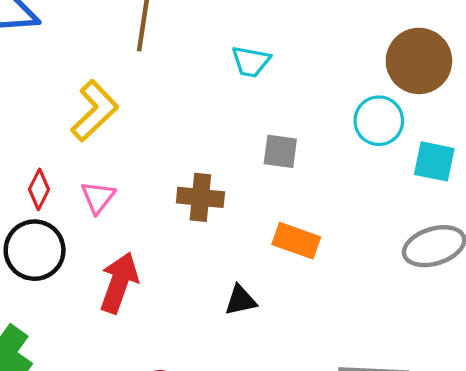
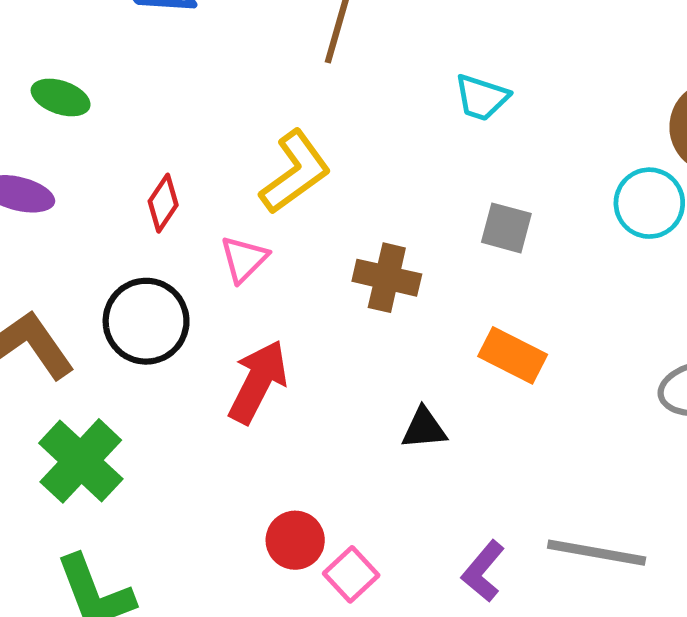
yellow L-shape: (94, 111) -> (295, 172), moved
red diamond: (39, 189) -> (163, 203), moved

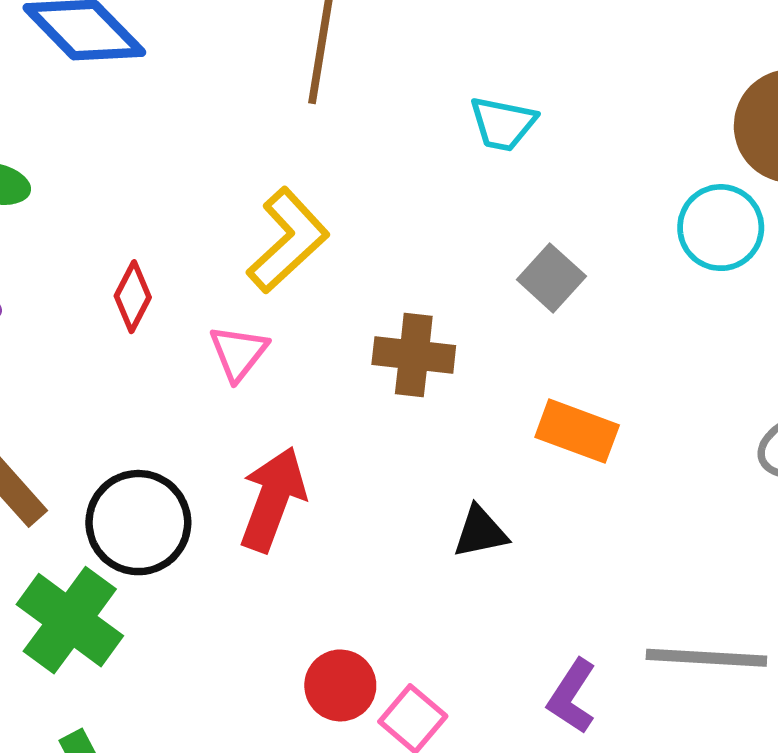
gray square: (506, 228) -> (551, 278), turned 34
black circle: (146, 321) -> (138, 523), moved

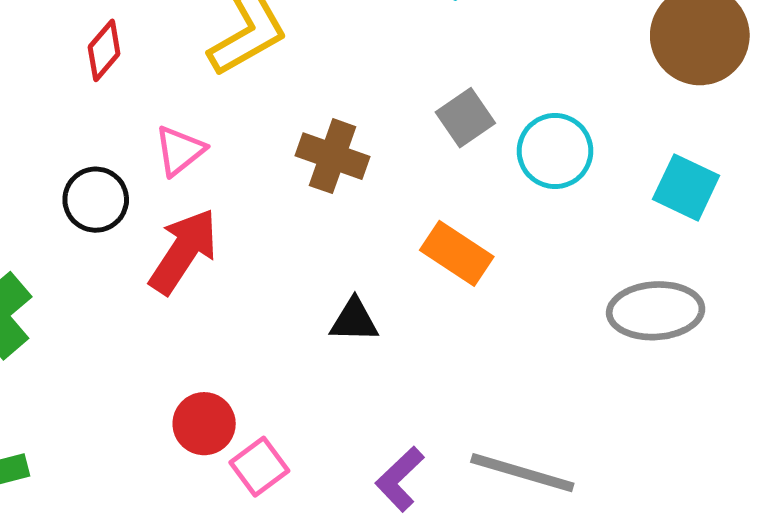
cyan circle: (721, 228) -> (555, 151), moved
pink triangle: (238, 353) -> (180, 151), moved
black circle: (138, 523) -> (96, 200), moved, size x0.7

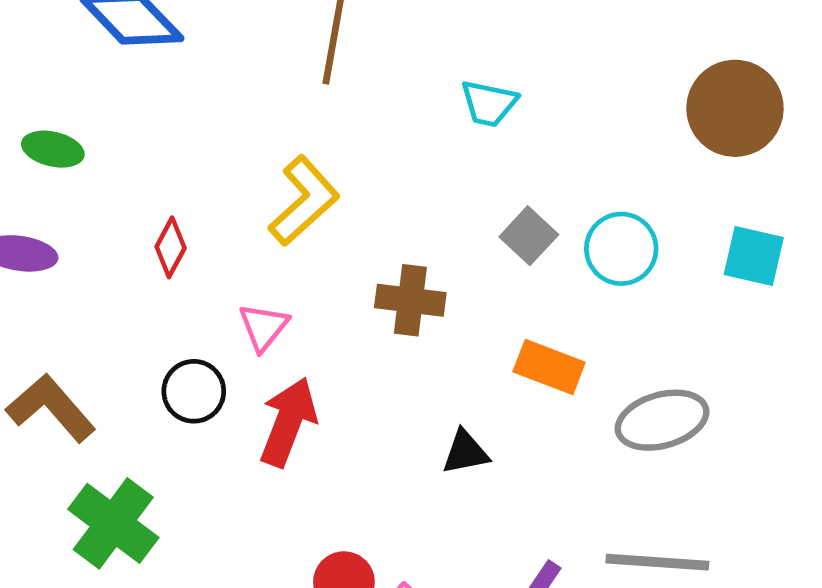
gray ellipse: (656, 311) -> (662, 420), moved

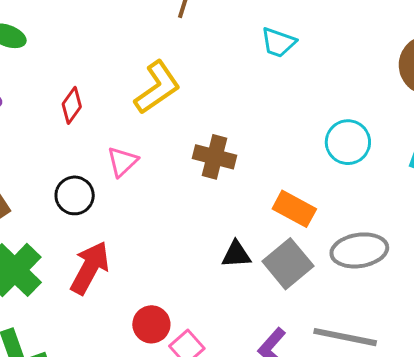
gray square: (529, 236) -> (288, 264), moved, size x1.4
red arrow: (288, 422) -> (90, 268), moved

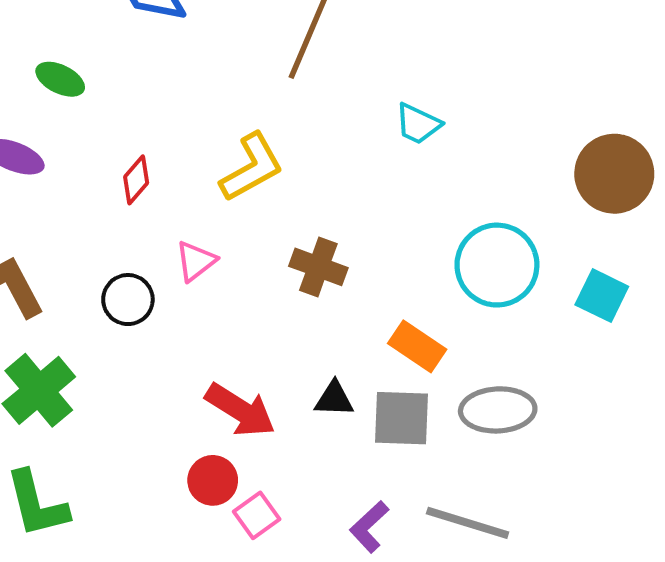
cyan circle: (348, 142) -> (497, 265), size x1.4
gray square: (288, 264) -> (401, 418), turned 36
red arrow: (90, 268) -> (240, 410), moved, turned 88

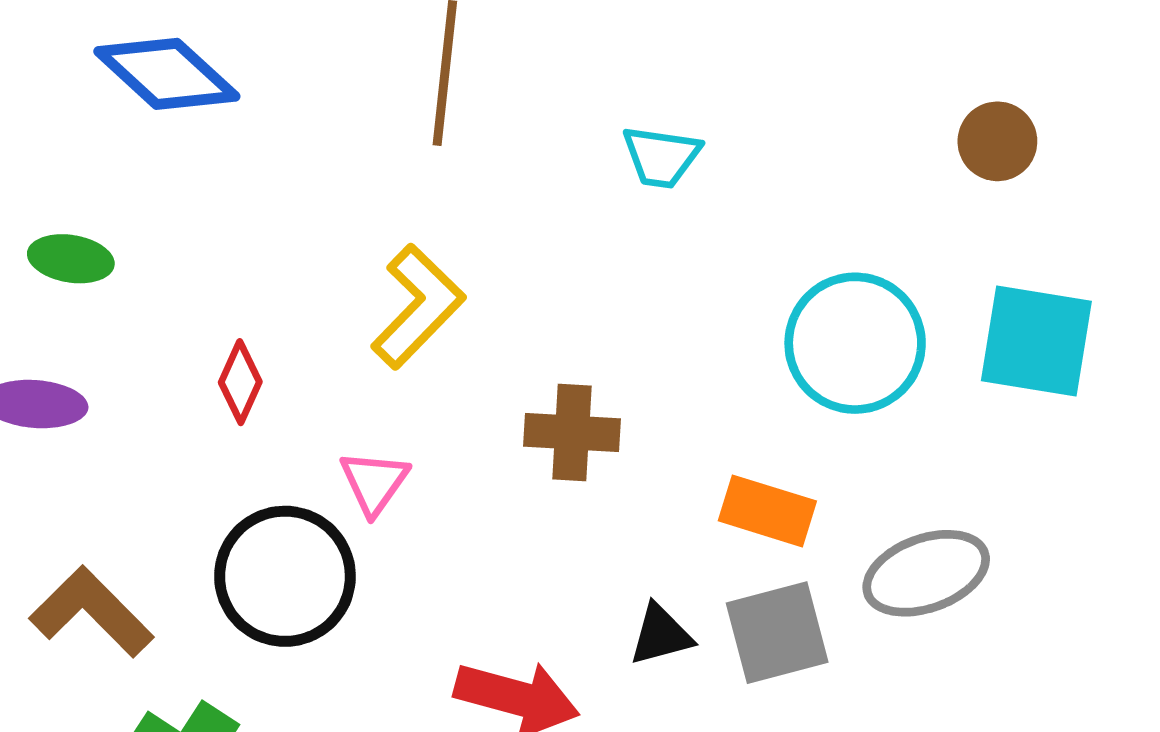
brown circle: (614, 174) -> (997, 141), size x0.6
cyan square: (602, 296) -> (1036, 341), size x1.4
black circle: (128, 300) -> (285, 576), size x1.6

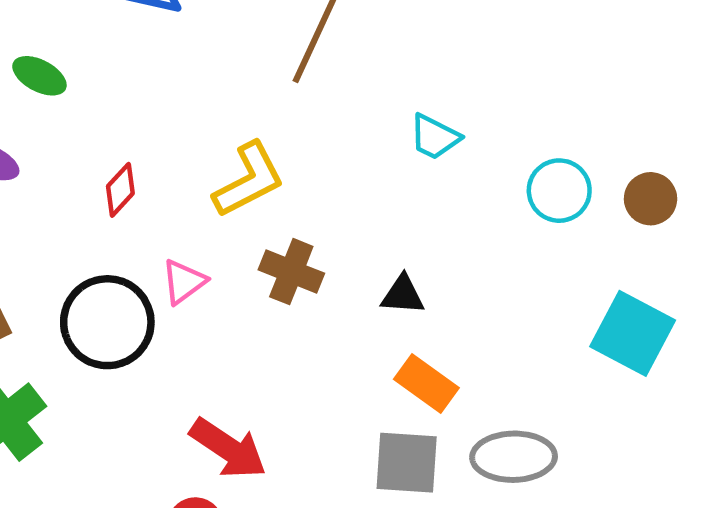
cyan circle: (855, 343) -> (559, 191), moved, size x0.7
brown cross: (572, 432) -> (291, 272), moved
black triangle: (661, 635) -> (403, 295), moved

